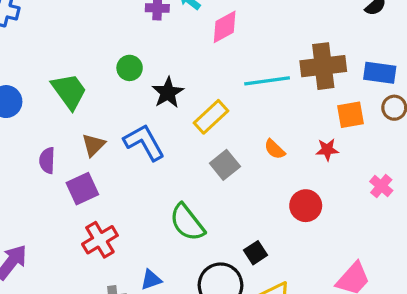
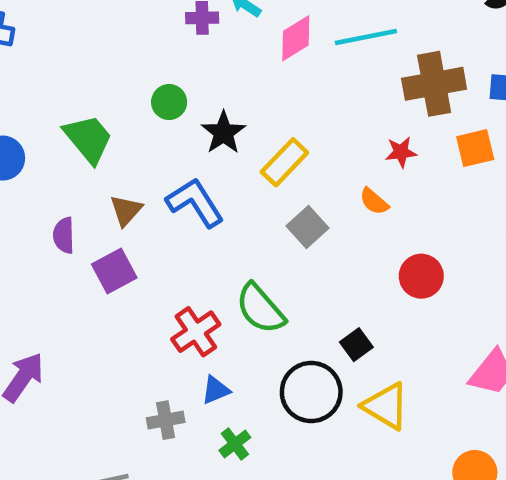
cyan line: (267, 81) -> (366, 37), moved
red star: (327, 150) -> (401, 152), moved
red cross: (100, 240) -> (196, 332), moved

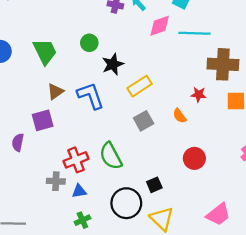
purple semicircle: (64, 235) -> (18, 142), moved
gray cross: (166, 420) -> (56, 181), moved

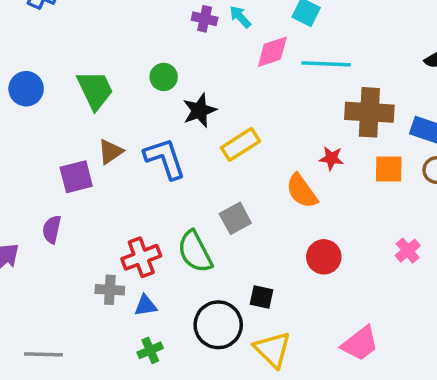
orange semicircle: (180, 116) -> (302, 191), size x1.5
purple square: (43, 120) -> (76, 177), moved
gray square: (144, 121) -> (235, 218), moved
black square: (154, 185) -> (262, 297), turned 35

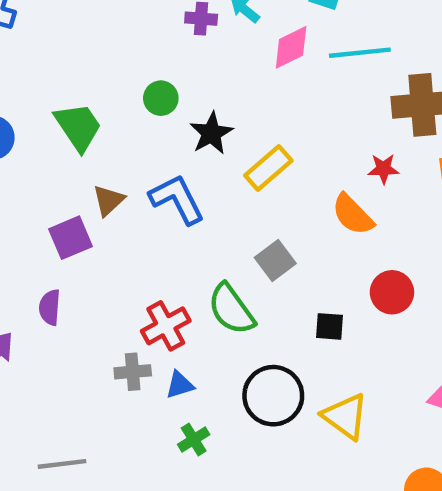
black square: (262, 297) -> (330, 326), moved

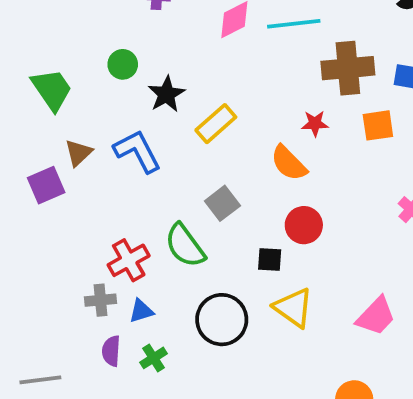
red circle: (392, 292) -> (304, 225), moved
purple semicircle: (50, 307) -> (111, 351), moved
yellow triangle: (345, 416) -> (293, 308), moved

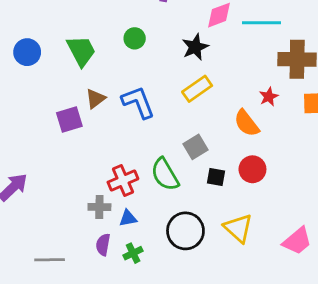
black star: (166, 94) -> (195, 47), moved
red star: (315, 123) -> (269, 97), turned -30
black square: (270, 260) -> (216, 177), moved

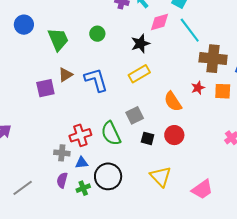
cyan line: (262, 23) -> (190, 30), turned 48
blue circle: (27, 52) -> (24, 25), moved
red star: (269, 97) -> (198, 88), moved
black circle: (185, 231) -> (108, 176), moved
gray line: (50, 260) -> (23, 188), turned -40

